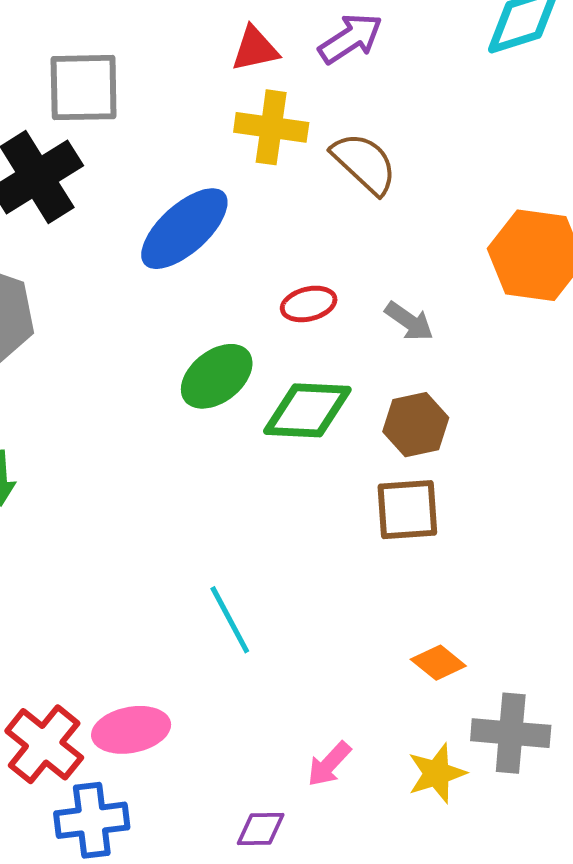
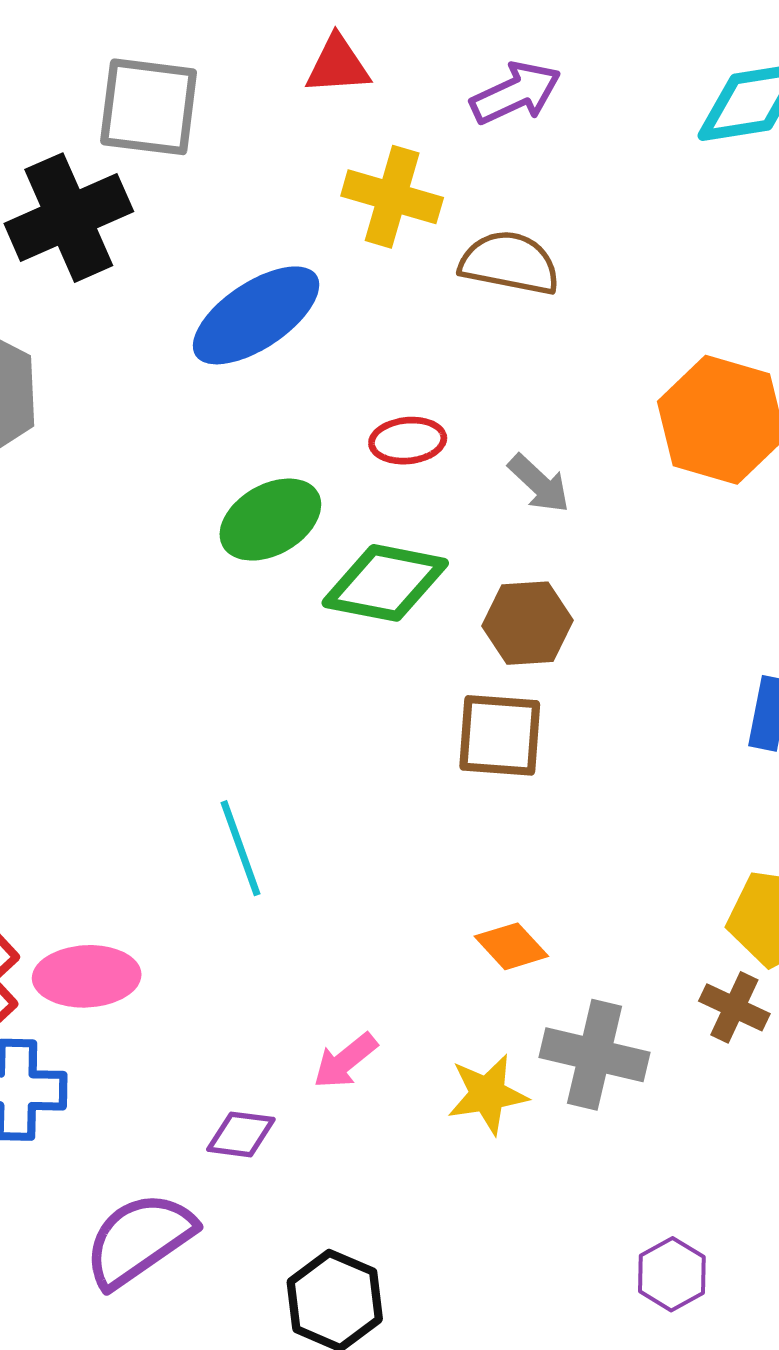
red triangle: (255, 49) -> (338, 65), moved
brown semicircle: (364, 163) -> (510, 263), turned -40

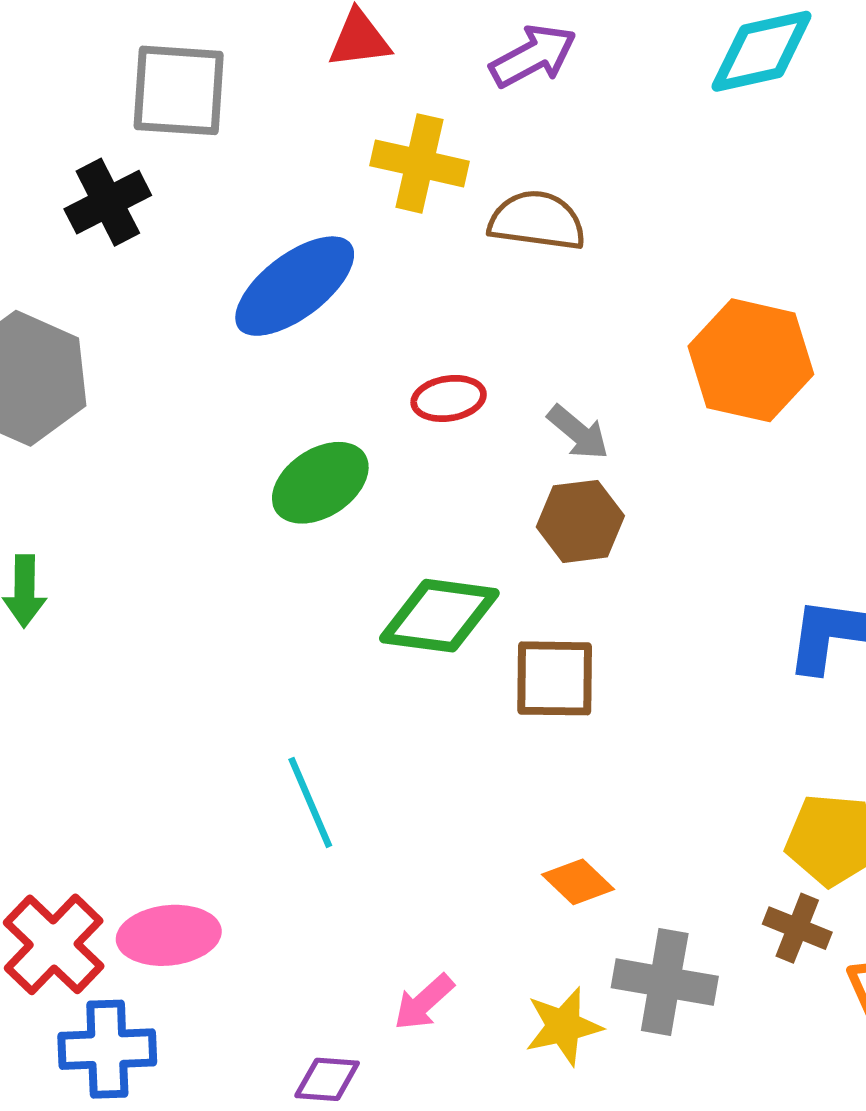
black cross: (69, 218) -> (108, 202), size x0.7
green diamond: (385, 583) -> (439, 616), moved
brown hexagon: (528, 623) -> (580, 521), moved

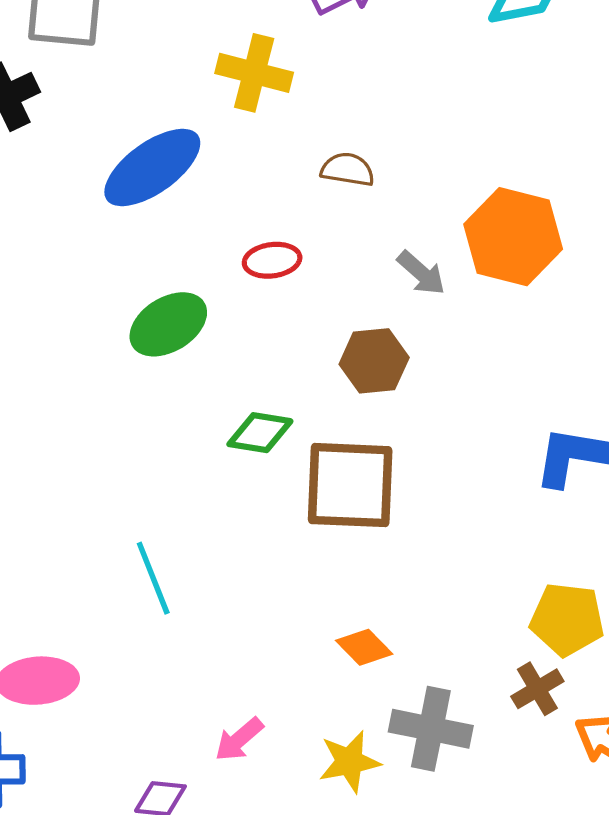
brown semicircle: (537, 221) -> (348, 169), moved, size x0.7
gray arrow: (578, 432) -> (421, 273), moved
green diamond: (439, 616) -> (260, 433), size x0.7
brown square: (555, 678) -> (350, 485), size x1.4
brown cross: (797, 928) -> (537, 689), turned 36

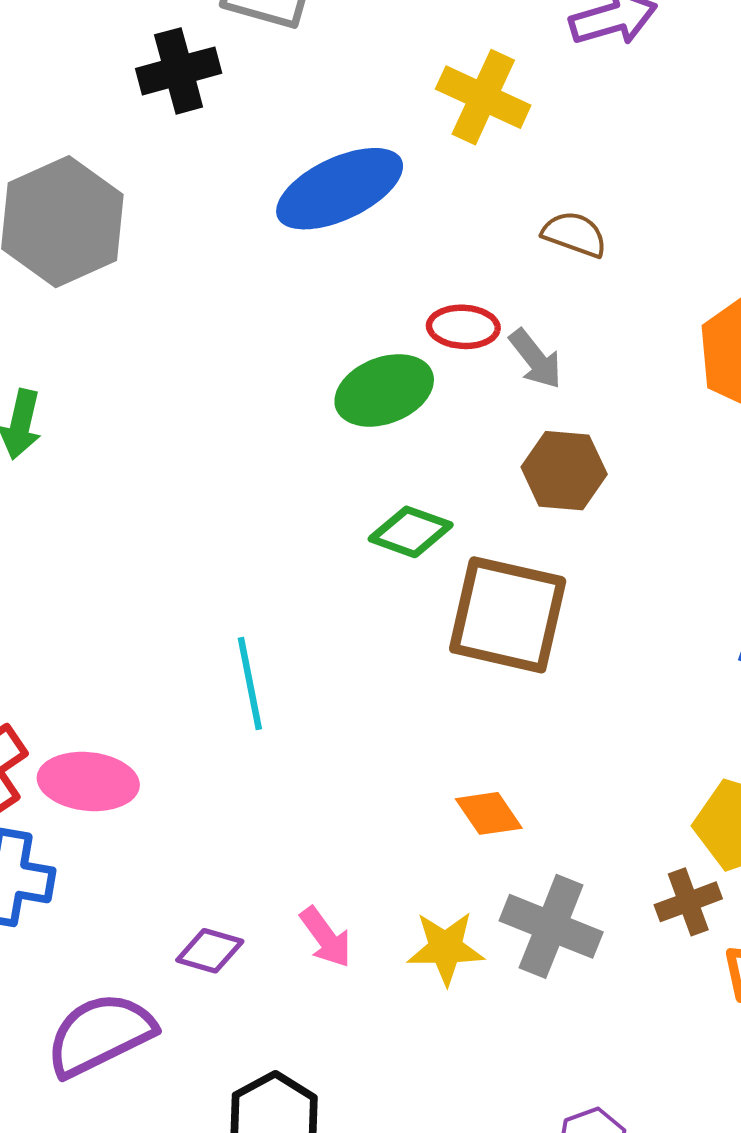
gray arrow: (421, 273) -> (536, 359), moved
green ellipse: (168, 324) -> (384, 390), moved
pink arrow: (239, 739) -> (326, 937), moved, turned -96

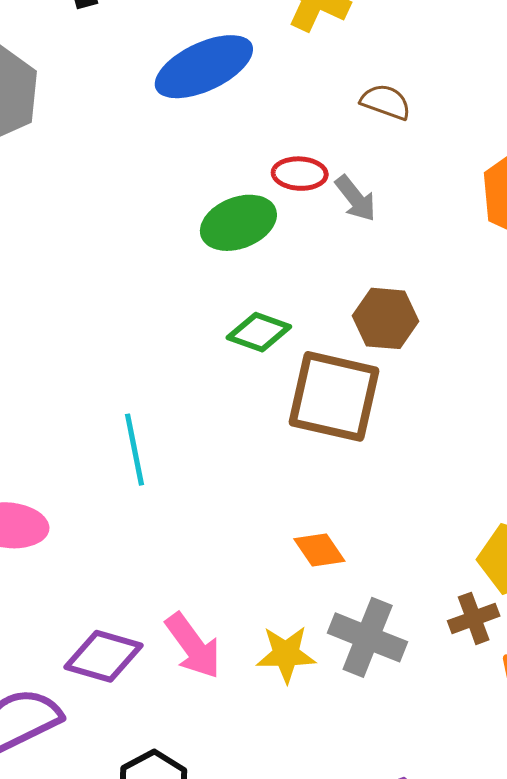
brown hexagon: (564, 471) -> (386, 318), moved
pink arrow: (326, 937) -> (193, 646), size x1.4
purple diamond: (210, 951) -> (104, 656), size x1.5

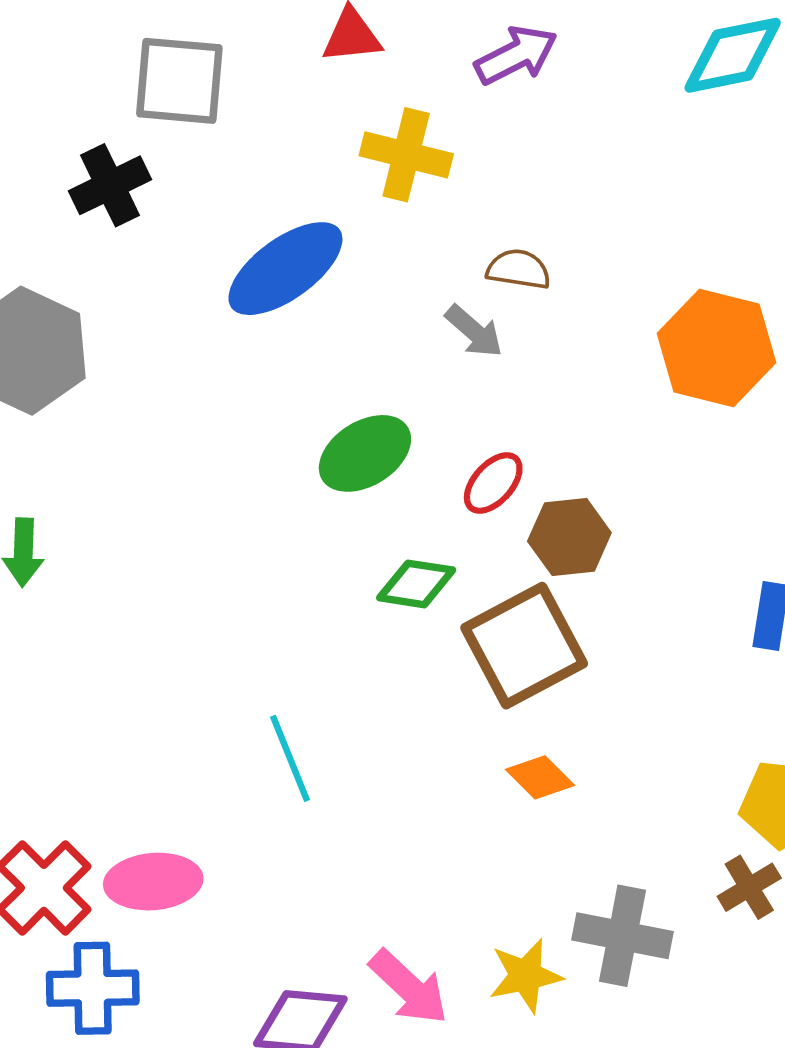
red ellipse: (300, 174) -> (493, 483), moved, turned -40
gray arrow: (356, 198) -> (474, 331), moved
brown square: (334, 396) -> (524, 646), turned -30
orange diamond: (319, 550) -> (540, 777), moved

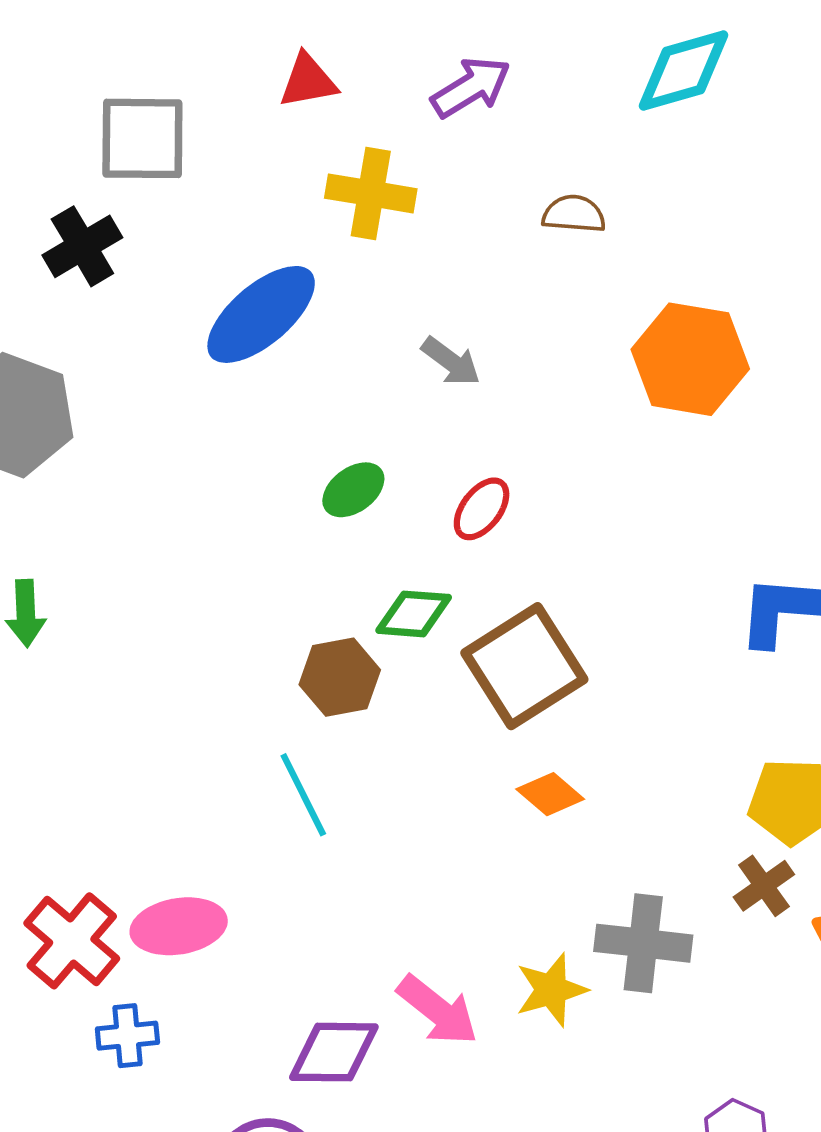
brown semicircle: (519, 269) -> (574, 214), moved
green ellipse: (365, 453) -> (353, 490), size x0.7
brown hexagon: (569, 537) -> (340, 677), moved
blue cross: (93, 988) -> (127, 1036), size x0.7

